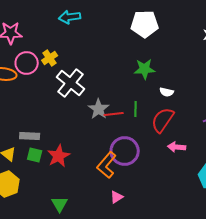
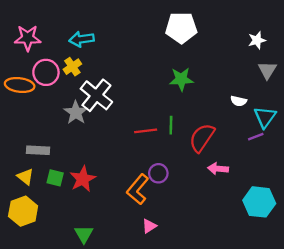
cyan arrow: (70, 17) -> (82, 39), moved
white semicircle: (167, 92) -> (239, 101), moved
gray star: (99, 109) -> (76, 113), moved
gray rectangle: (30, 136) -> (38, 150), moved
purple circle: (125, 151) -> (158, 173), size x0.6

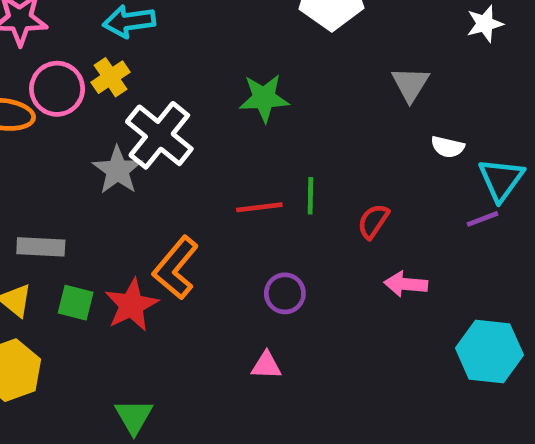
gray triangle: (267, 70) -> (410, 84), moved
green star: (181, 79) -> (264, 98), moved
red semicircle: (202, 138) -> (373, 221), size x0.6
orange L-shape: (138, 189) -> (176, 268), moved
pink triangle: (149, 226) -> (266, 365), moved, turned 35

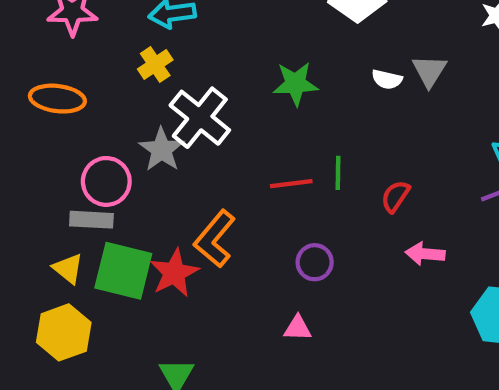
pink circle: (57, 89) -> (106, 181), moved
white semicircle: (448, 147) -> (387, 79), moved
green square: (76, 303) -> (123, 271), size x1.8

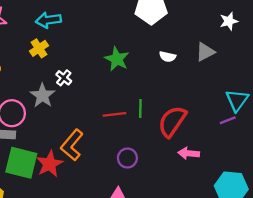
gray triangle: (429, 71) -> (205, 52), moved, turned 30
green star: (295, 84) -> (117, 59), turned 30
white cross: (200, 118) -> (64, 78), size x0.5
red semicircle: (395, 196) -> (172, 121), size x1.8

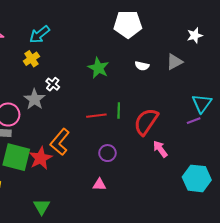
cyan arrow: (48, 20) -> (40, 34), turned -30
pink arrow: (189, 153) -> (160, 149), turned 48

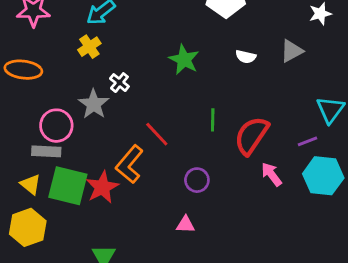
red line: (96, 116) -> (157, 134), moved, turned 54
purple line: (194, 121) -> (307, 141), moved
cyan hexagon: (197, 178) -> (323, 176), moved

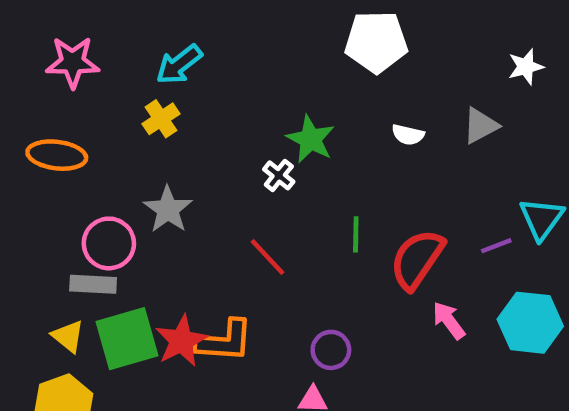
white cross: (119, 83) -> (279, 175), moved
purple line: (307, 141) -> (496, 246), moved
orange L-shape: (130, 164) -> (224, 341), moved, turned -126
purple circle: (197, 180) -> (331, 350), moved
green square: (68, 186) -> (127, 339), turned -30

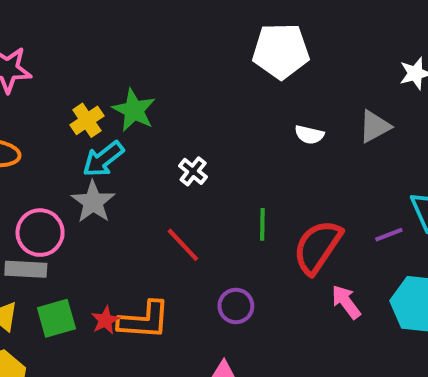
cyan arrow: (179, 64) -> (103, 159), moved
green star: (311, 139) -> (134, 110), moved
green square: (127, 339) -> (56, 318), size x0.7
red star: (181, 341) -> (105, 320), size x0.6
purple circle: (331, 350) -> (236, 306), moved

